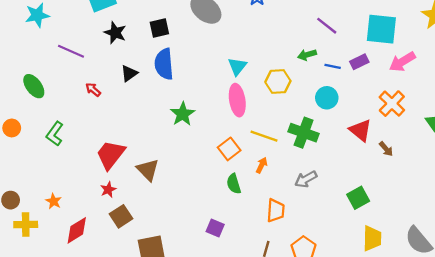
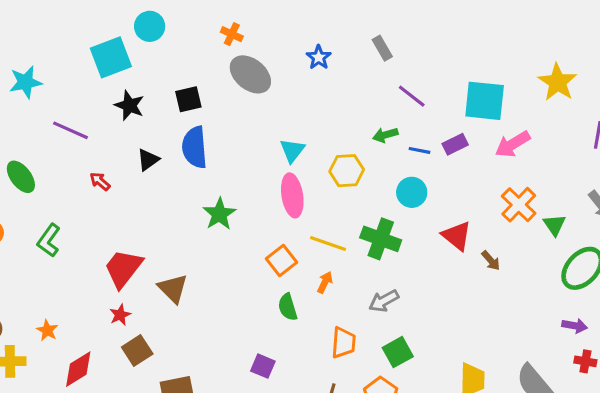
orange cross: (392, 104) -> (519, 205), moved
green square: (358, 198) -> (398, 352), moved

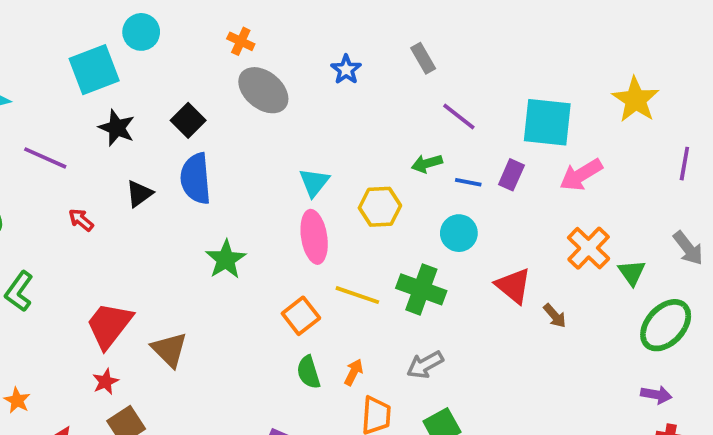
black square: (188, 99) -> (188, 120), turned -32
purple rectangle: (455, 144) -> (511, 175), turned -40
orange arrow: (325, 282) -> (354, 372), moved

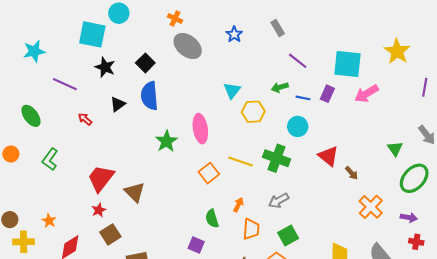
cyan square: (94, 70) -> (92, 34), turned 32
cyan triangle: (314, 182) -> (232, 90), moved
pink ellipse: (314, 237) -> (200, 129), moved
orange cross: (589, 248) -> (371, 207), moved
green semicircle: (308, 372) -> (212, 219), moved

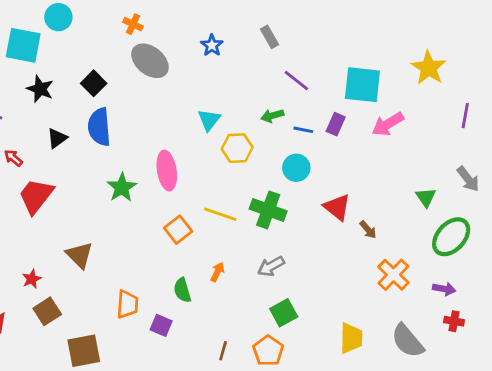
red trapezoid: (101, 178) -> (36, 196), moved
orange trapezoid: (251, 229) -> (127, 304), moved

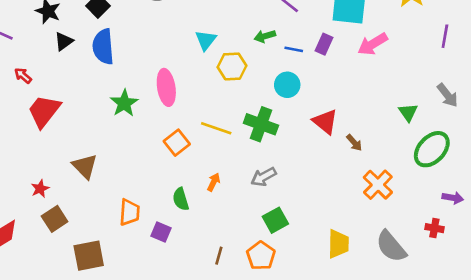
black triangle: (57, 138) -> (64, 41), moved
purple arrow: (444, 289) -> (453, 198), moved

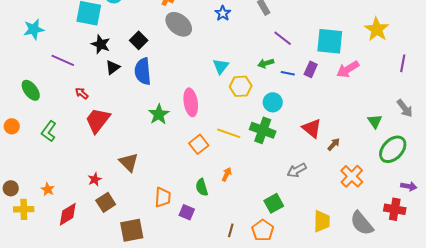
cyan circle: (287, 85) -> (273, 102), moved
brown arrow: (354, 143) -> (334, 144), turned -96
gray arrow: (264, 177) -> (297, 170), moved
red cross: (434, 228) -> (395, 209), size x1.5

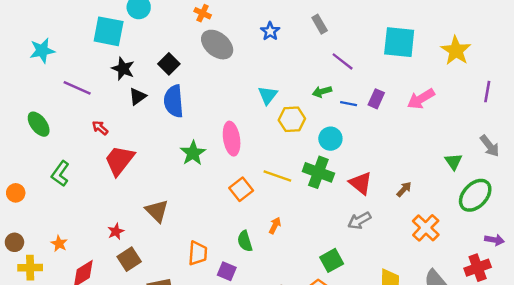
cyan square: (330, 41) -> (399, 42), moved
orange circle: (12, 126) -> (16, 193), moved
red triangle: (312, 128) -> (361, 183), moved
red cross: (395, 209) -> (478, 268), turned -30

